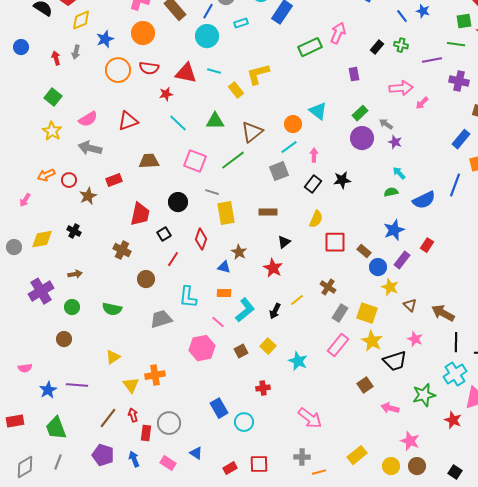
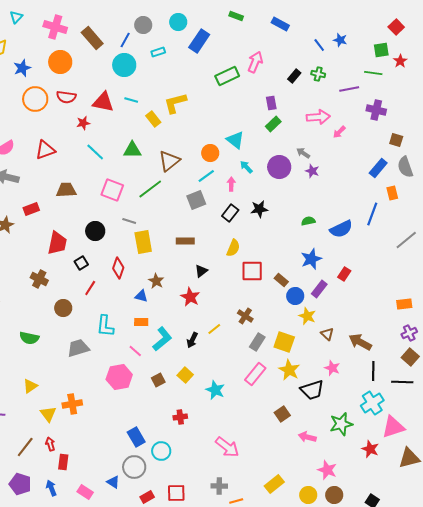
green rectangle: (360, 113) -> (273, 124), moved
cyan arrow: (399, 173) -> (246, 167), moved
gray circle: (169, 423) -> (134, 467), moved

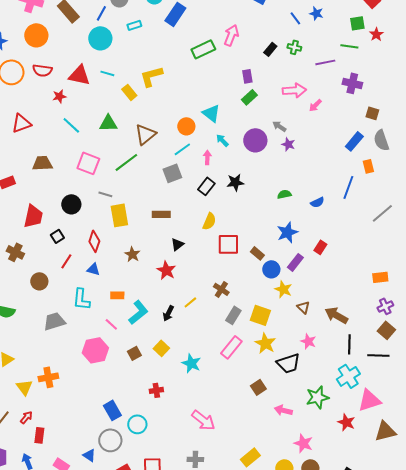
blue semicircle: (341, 229) -> (317, 202), size x0.6
blue triangle: (141, 296) -> (93, 269), moved
red arrow: (50, 444) -> (26, 417), turned 56

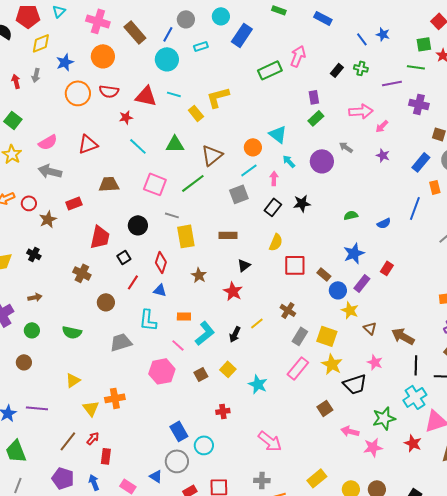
purple star: (288, 144) -> (383, 155), moved
pink star: (303, 443) -> (373, 447), moved, turned -30

